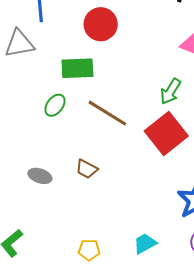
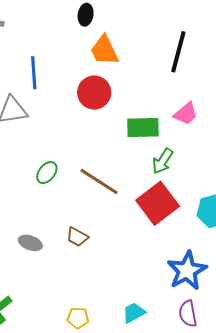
green rectangle: (77, 68) -> (143, 128), moved

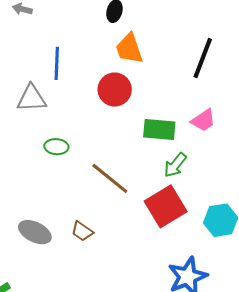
green ellipse: (47, 173) -> (56, 147), moved, turned 50
gray ellipse: (30, 243) -> (35, 232), size x1.4

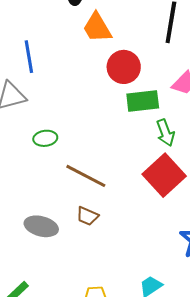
red circle: (115, 90) -> (124, 67), moved
green arrow: (175, 165) -> (165, 133), turned -48
brown line: (110, 178) -> (86, 176), moved

